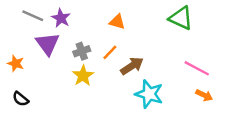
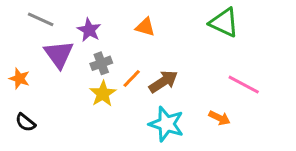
purple star: (61, 18) -> (89, 30), moved
orange line: (110, 52) -> (132, 79), moved
cyan star: (149, 94) -> (166, 124), moved
orange arrow: (204, 95) -> (219, 118), moved

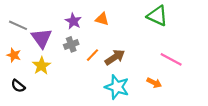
gray line: (41, 19) -> (18, 25), moved
purple star: (89, 30) -> (73, 21), moved
yellow star: (103, 94) -> (41, 66), moved

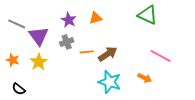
orange triangle: (102, 19) -> (96, 18), turned -32
orange star: (14, 55) -> (13, 60), moved
orange line: (92, 55) -> (87, 52), turned 40
black semicircle: (18, 86) -> (19, 89), moved

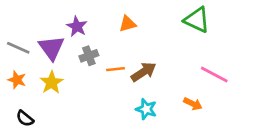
purple star: (69, 20) -> (77, 26), moved
gray line: (17, 24) -> (18, 48), moved
cyan star: (110, 82) -> (146, 109), size x0.7

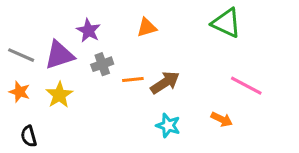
purple triangle: (52, 48) -> (59, 55), turned 48
black semicircle: (25, 118) -> (29, 136), turned 36

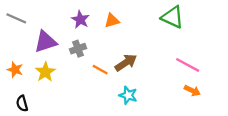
purple star: (88, 31) -> (80, 20), moved
gray line: (21, 55) -> (16, 18), moved
orange line: (133, 80) -> (100, 70), moved, turned 35
orange arrow: (222, 119) -> (192, 91), moved

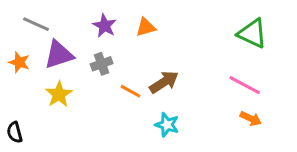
green triangle: (172, 17) -> (252, 33), moved
gray line: (16, 18) -> (36, 24), moved
orange star: (15, 70) -> (19, 62), moved
black semicircle: (22, 103) -> (15, 132), moved

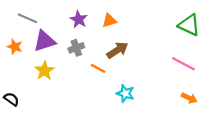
brown arrow: (164, 82) -> (117, 50), moved
orange arrow: (251, 119) -> (189, 98), moved
black semicircle: (15, 132) -> (11, 99), turned 140

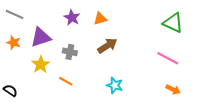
gray line: (27, 18) -> (15, 14), moved
gray cross: (76, 48) -> (70, 52), moved, turned 32
orange line: (98, 68) -> (66, 81), moved

